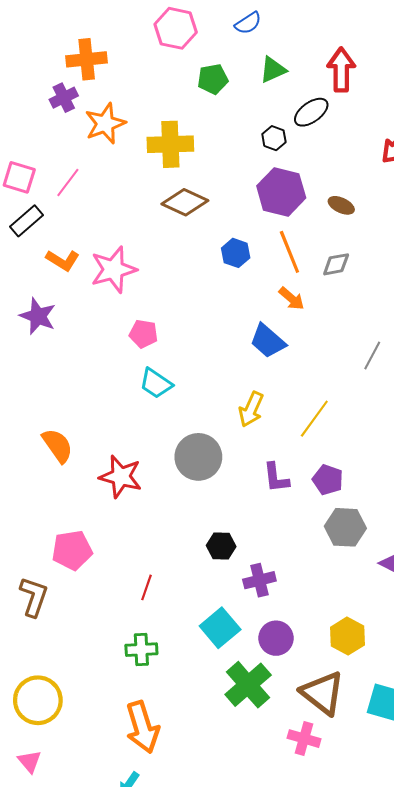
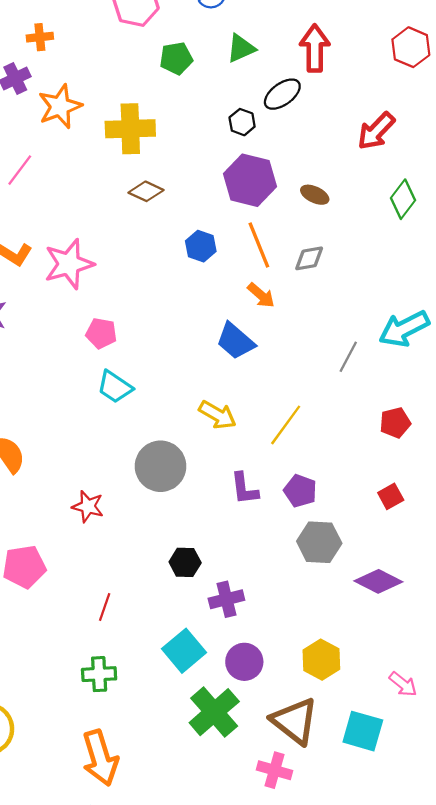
orange cross: (87, 59) -> (40, 37), size x0.6
brown diamond: (185, 202) -> (146, 191), size x0.7
yellow arrow: (251, 409) -> (218, 415), turned -84
red star: (121, 477) -> (88, 506), moved, size x0.7

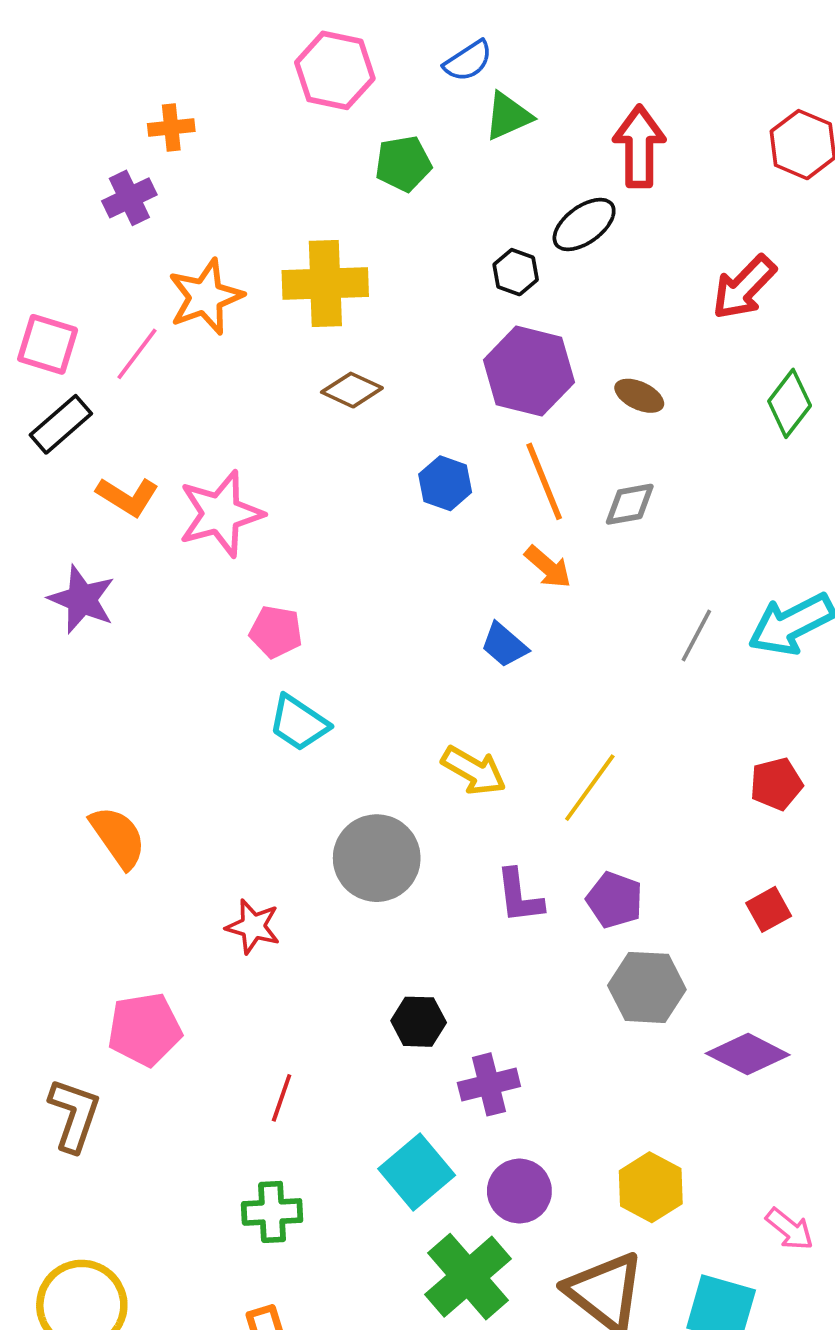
green triangle: (241, 48) -> (508, 116), moved
orange star: (60, 106) -> (205, 297), moved
blue trapezoid: (235, 341) -> (504, 645), size x0.7
gray line: (348, 357) -> (696, 635), moved

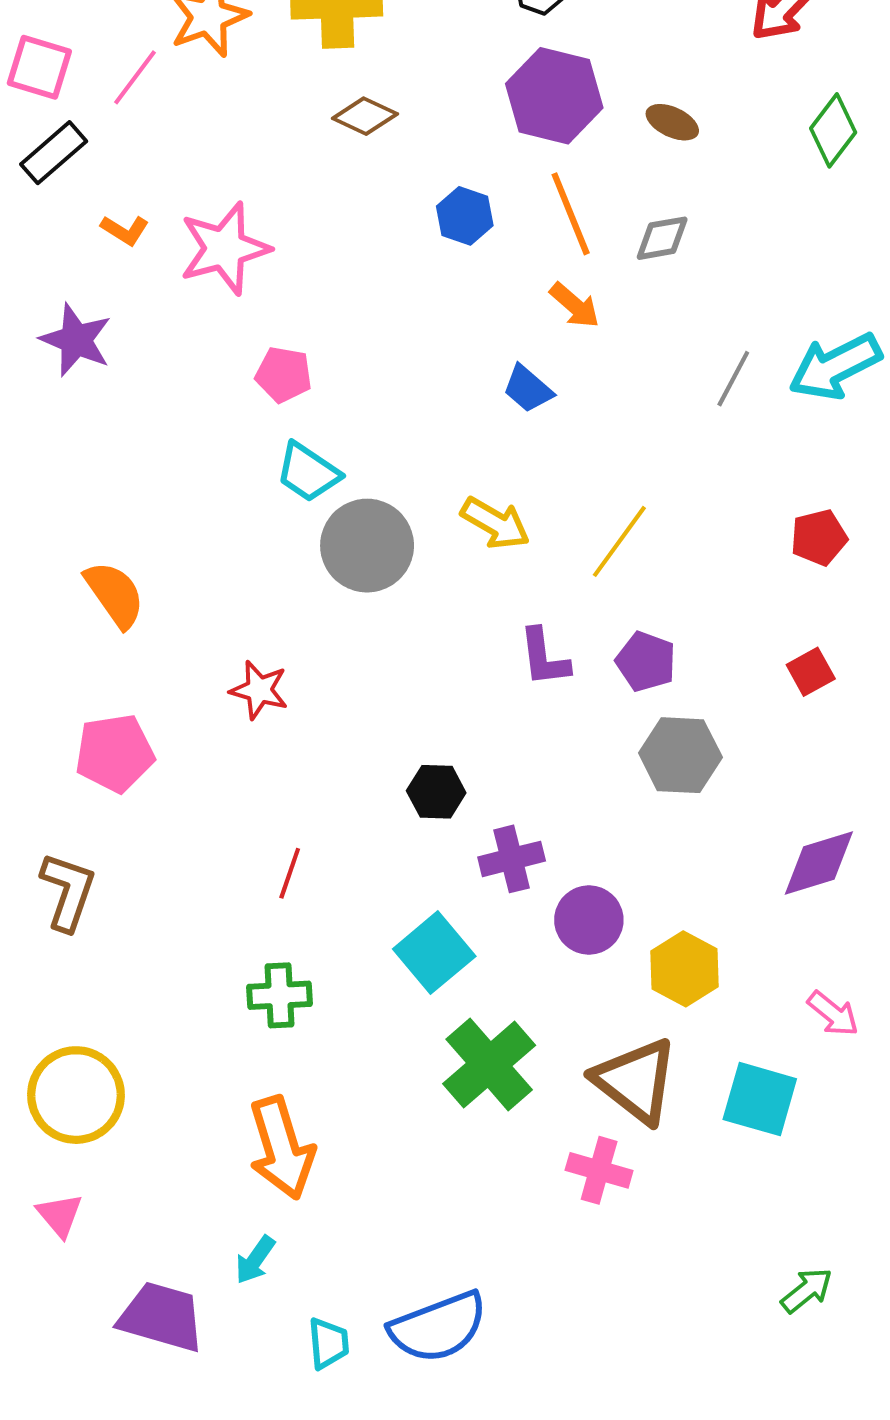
orange L-shape: (127, 497) -> (125, 230), size x0.7
gray circle: (377, 858) -> (367, 546), moved
pink pentagon: (145, 1029) -> (115, 753), moved
purple diamond: (748, 1054) -> (819, 863), moved, turned -44
purple circle: (519, 1191) -> (589, 920), moved

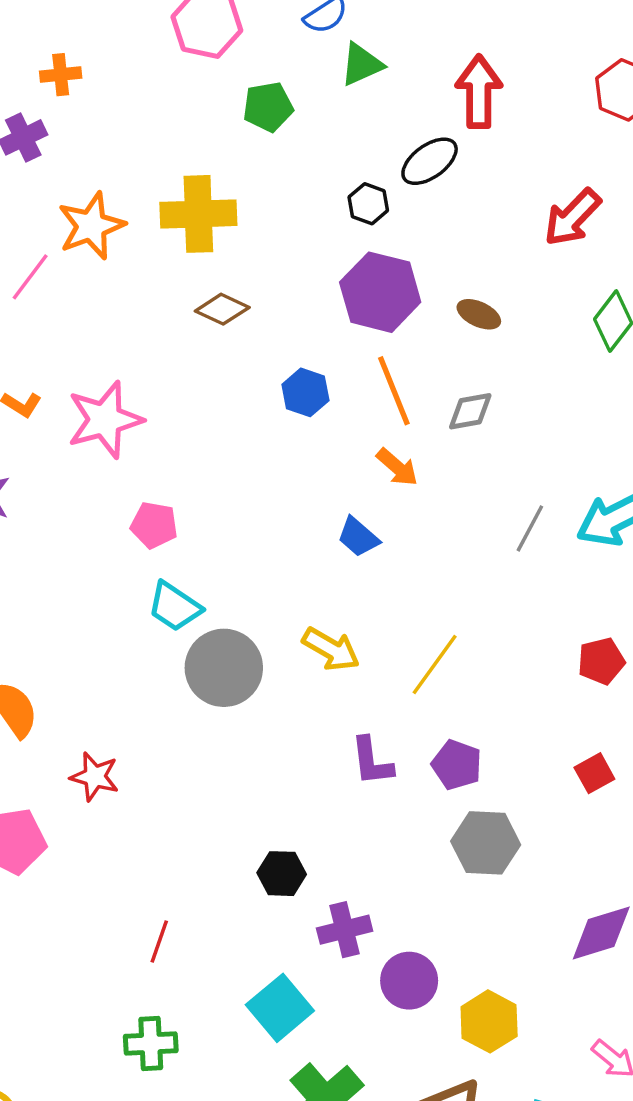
red star: (259, 690) -> (95, 777), moved

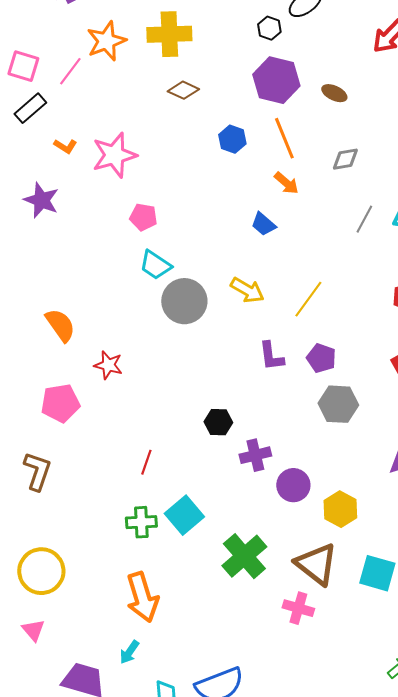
gray diamond: (470, 411) -> (345, 159), moved
cyan square: (280, 1008) -> (184, 515), moved

